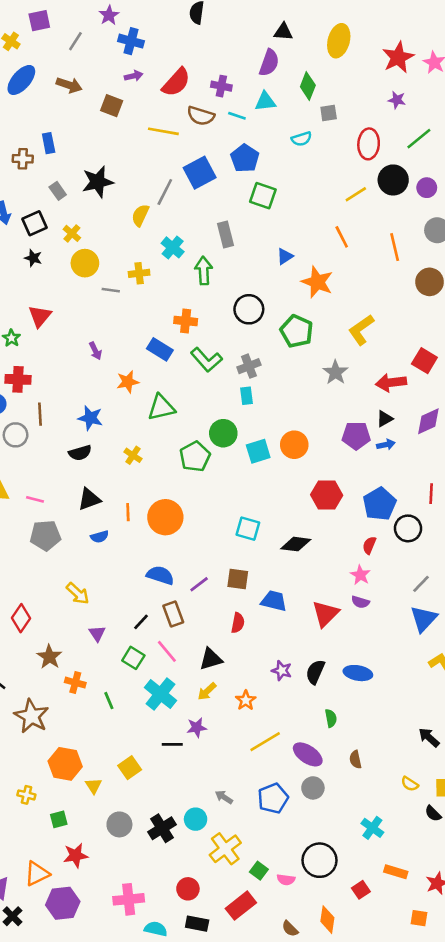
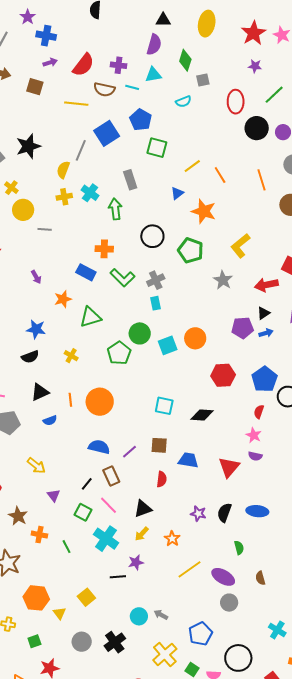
yellow line: (356, 194) -> (192, 166), moved
yellow cross: (139, 273) -> (64, 197), moved
blue pentagon: (273, 798) -> (200, 634), moved
cyan circle: (196, 819) -> (139, 616), moved

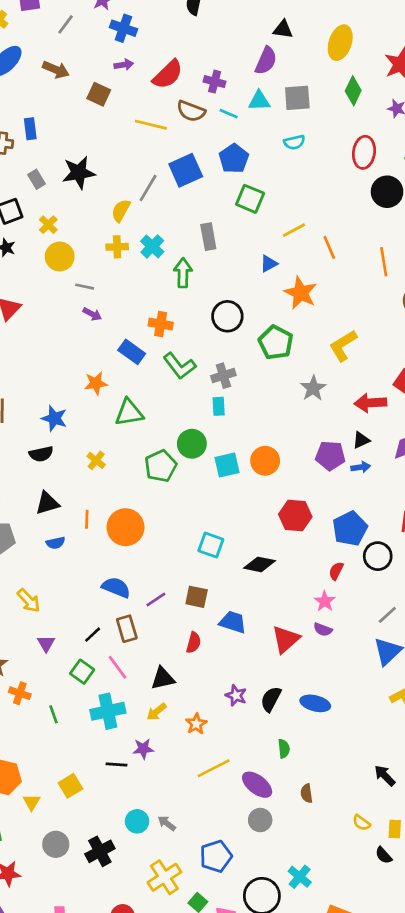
green diamond: (185, 60) -> (353, 91), moved
gray square: (203, 80) -> (297, 98), moved, size x1.5
purple arrow: (36, 277) -> (92, 314), moved, turned -40
cyan cross: (106, 539) -> (108, 711), turned 35
cyan cross: (277, 630) -> (300, 877), moved

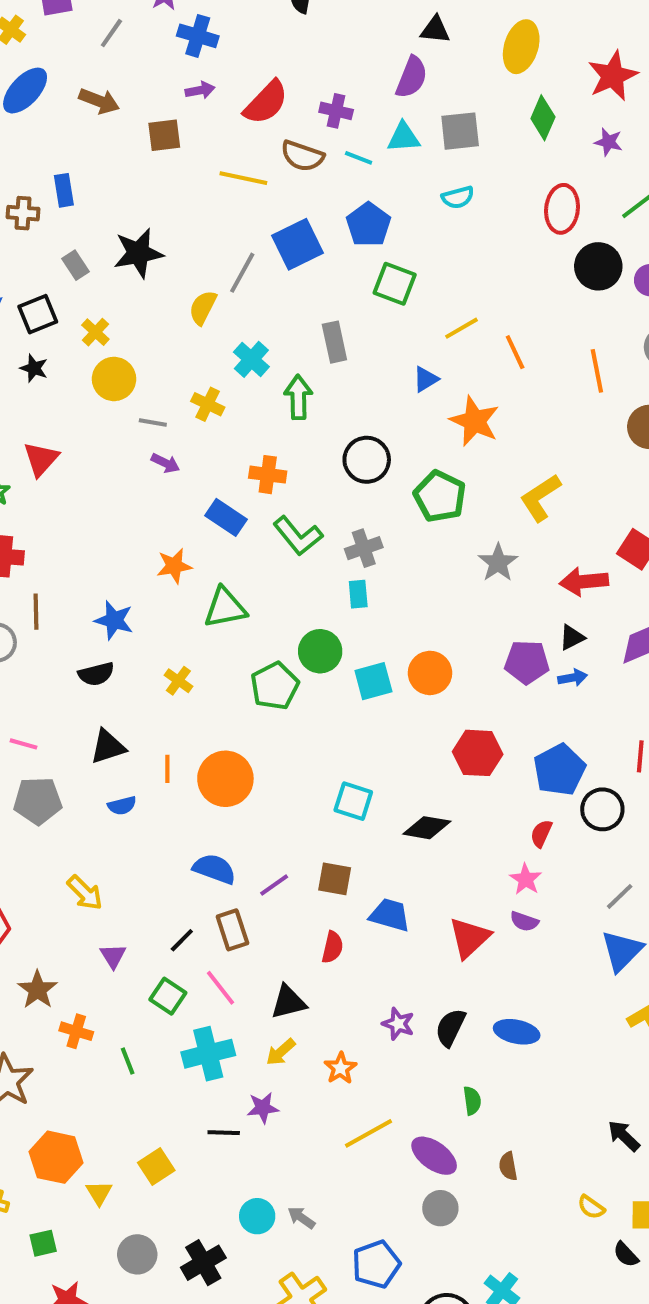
brown square: (99, 94) -> (164, 135), turned -30
yellow cross: (117, 247) -> (208, 404), moved, turned 30

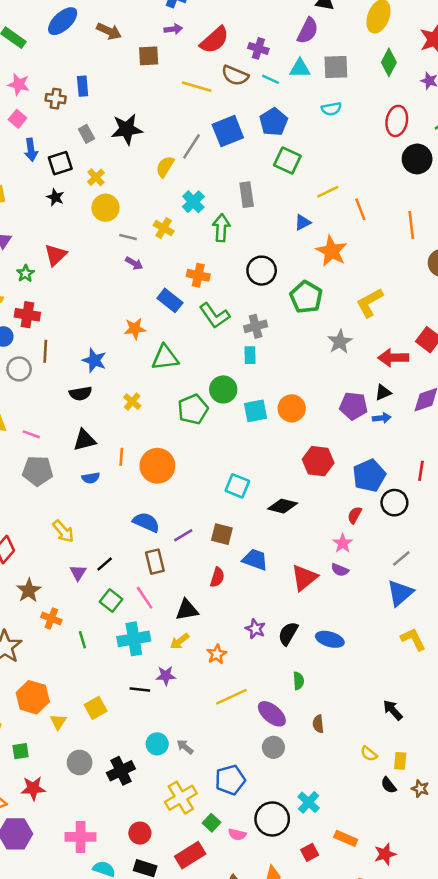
black line: (182, 940) -> (105, 564), moved

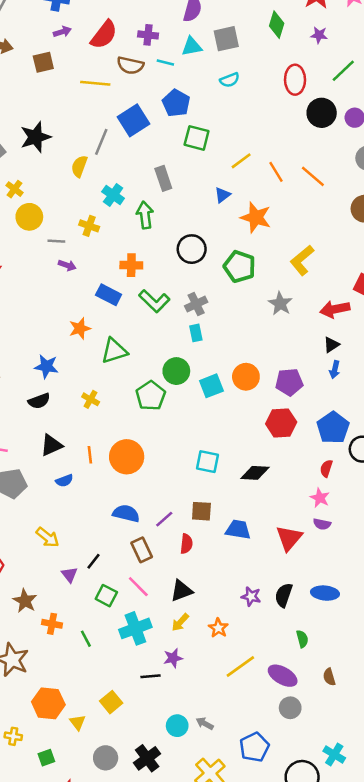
orange line: (411, 225) -> (313, 176), moved, turned -32
purple pentagon: (353, 406) -> (289, 382), moved
blue arrow: (382, 418) -> (335, 370), turned 120
red semicircle: (217, 577) -> (186, 544), moved

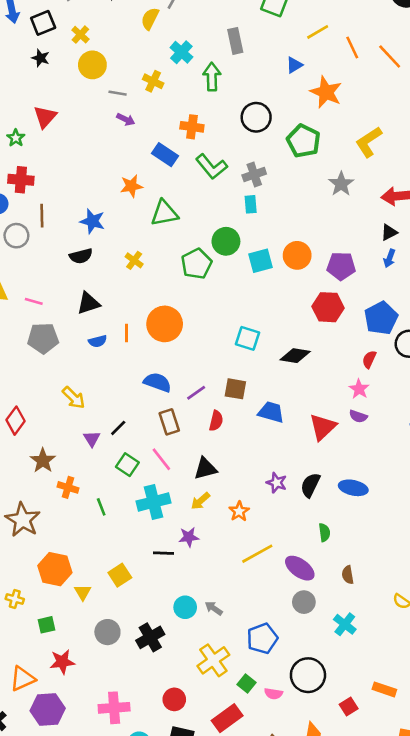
orange line: (90, 455) -> (127, 333), moved
cyan cross: (334, 755) -> (345, 624), moved

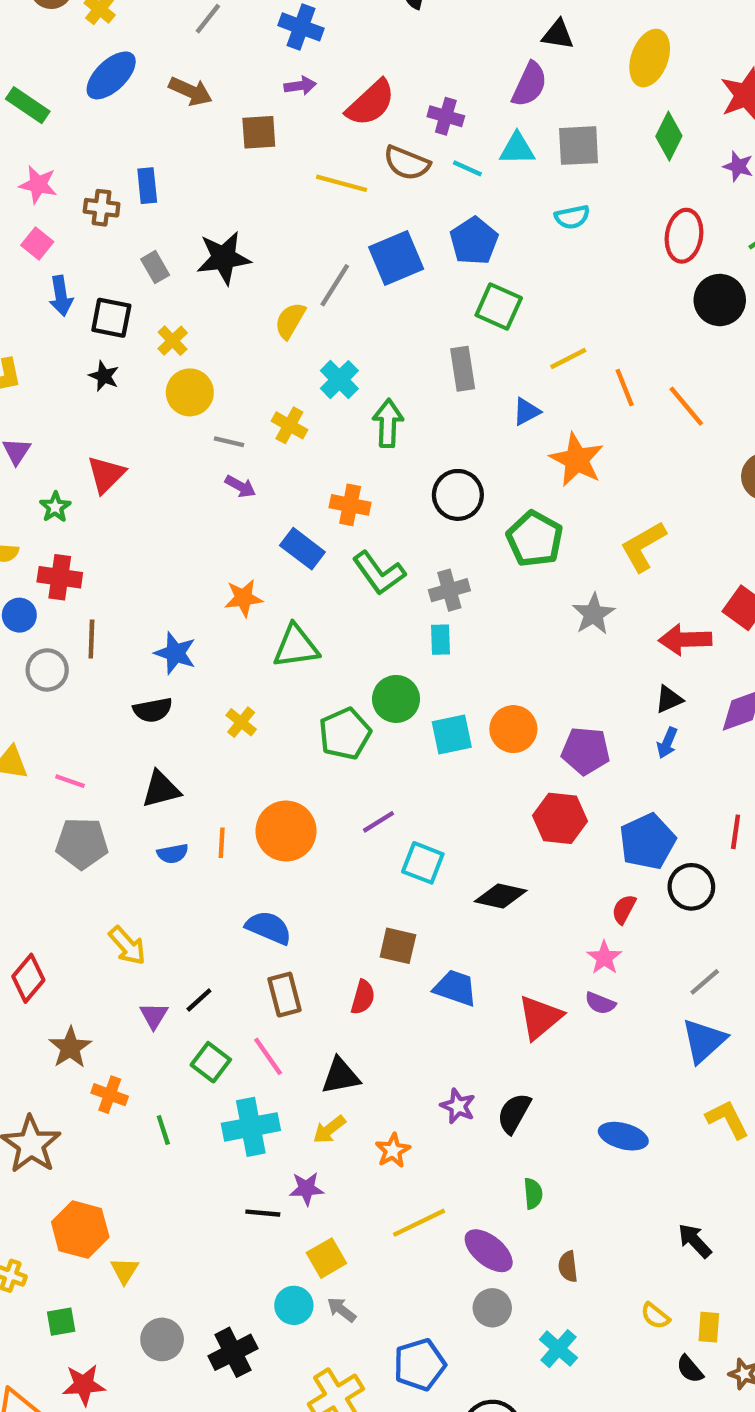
black square: (43, 23) -> (111, 318), turned 30
gray rectangle: (235, 41) -> (463, 369), moved
purple line: (196, 393) -> (378, 822), moved
blue ellipse: (353, 488) -> (623, 1136), moved
yellow square: (120, 575) -> (326, 1258), moved

